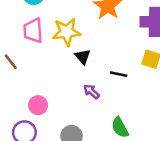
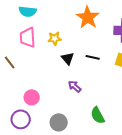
yellow star: (67, 32) -> (55, 38), size x0.6
black line: (119, 74) -> (93, 57), moved

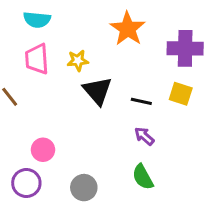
black line: (93, 57) -> (141, 101), moved
black triangle: (68, 58) -> (97, 91), size x1.5
purple arrow: (75, 86) -> (144, 136), moved

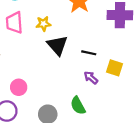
yellow square: (181, 94) -> (115, 68), moved
green semicircle: (143, 177) -> (78, 106), moved

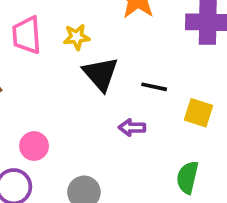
purple arrow: (91, 78) -> (132, 128), moved, turned -40
green semicircle: (78, 106) -> (187, 177), moved, turned 42

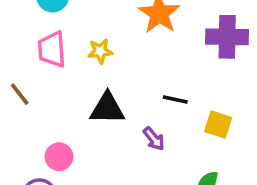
black triangle: (101, 74) -> (107, 108), moved, turned -48
purple arrow: (132, 128) -> (154, 139), turned -130

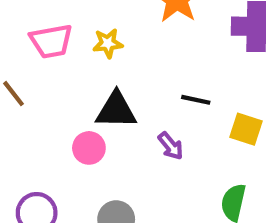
pink trapezoid: (52, 49) -> (51, 41), turned -96
pink circle: (59, 157) -> (89, 148), moved

